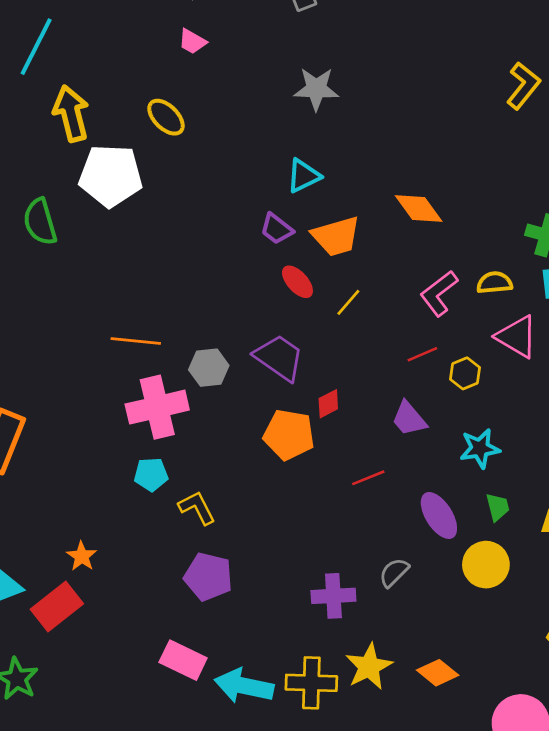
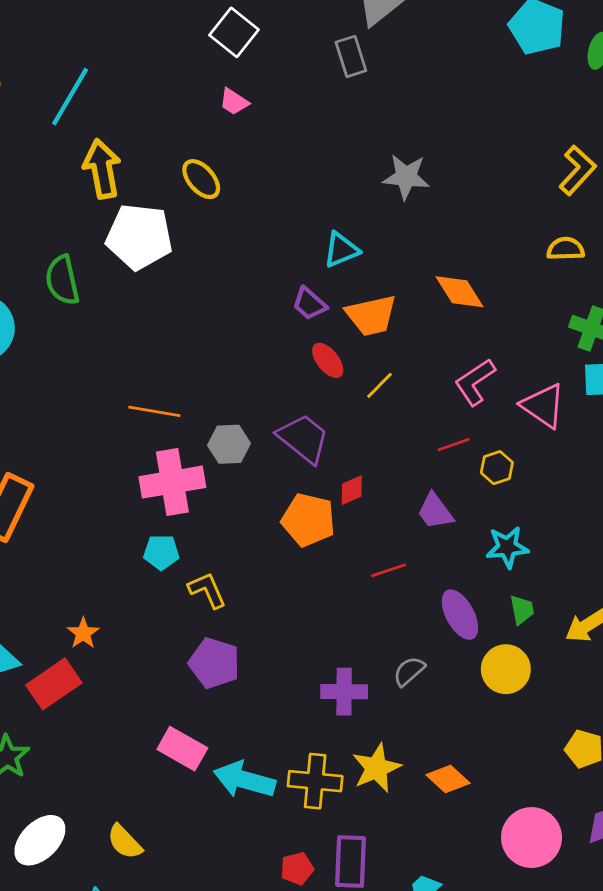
gray star: (316, 89) -> (406, 177), moved
yellow semicircle: (494, 283) -> (566, 249), moved
pink triangle: (517, 337) -> (543, 406), moved

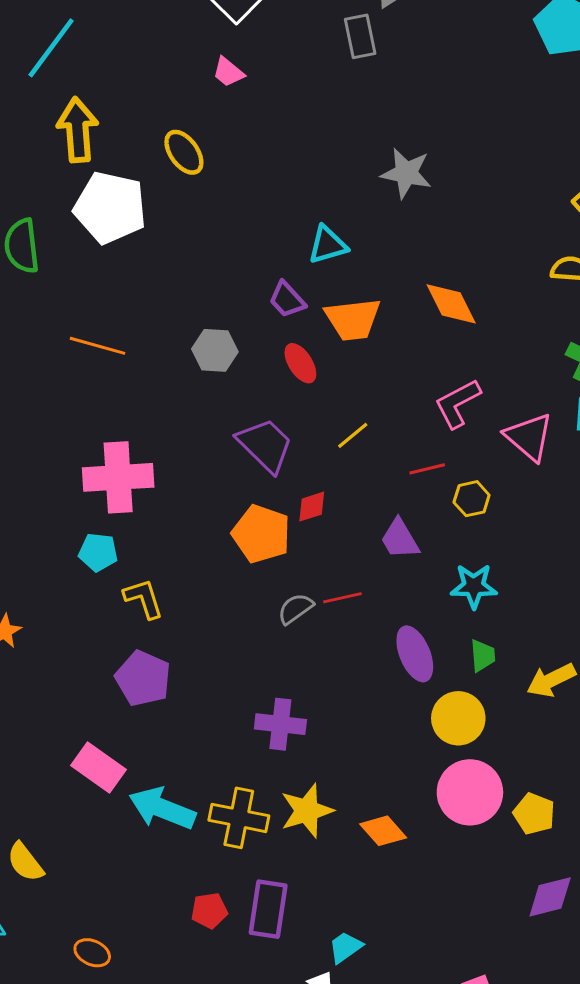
yellow line: (380, 385) -> (353, 435), moved
orange line: (154, 411) -> (98, 346), moved
gray hexagon: (229, 444) -> (215, 350), moved
gray semicircle: (409, 671) -> (295, 609), moved
pink circle: (532, 838) -> (470, 792), moved

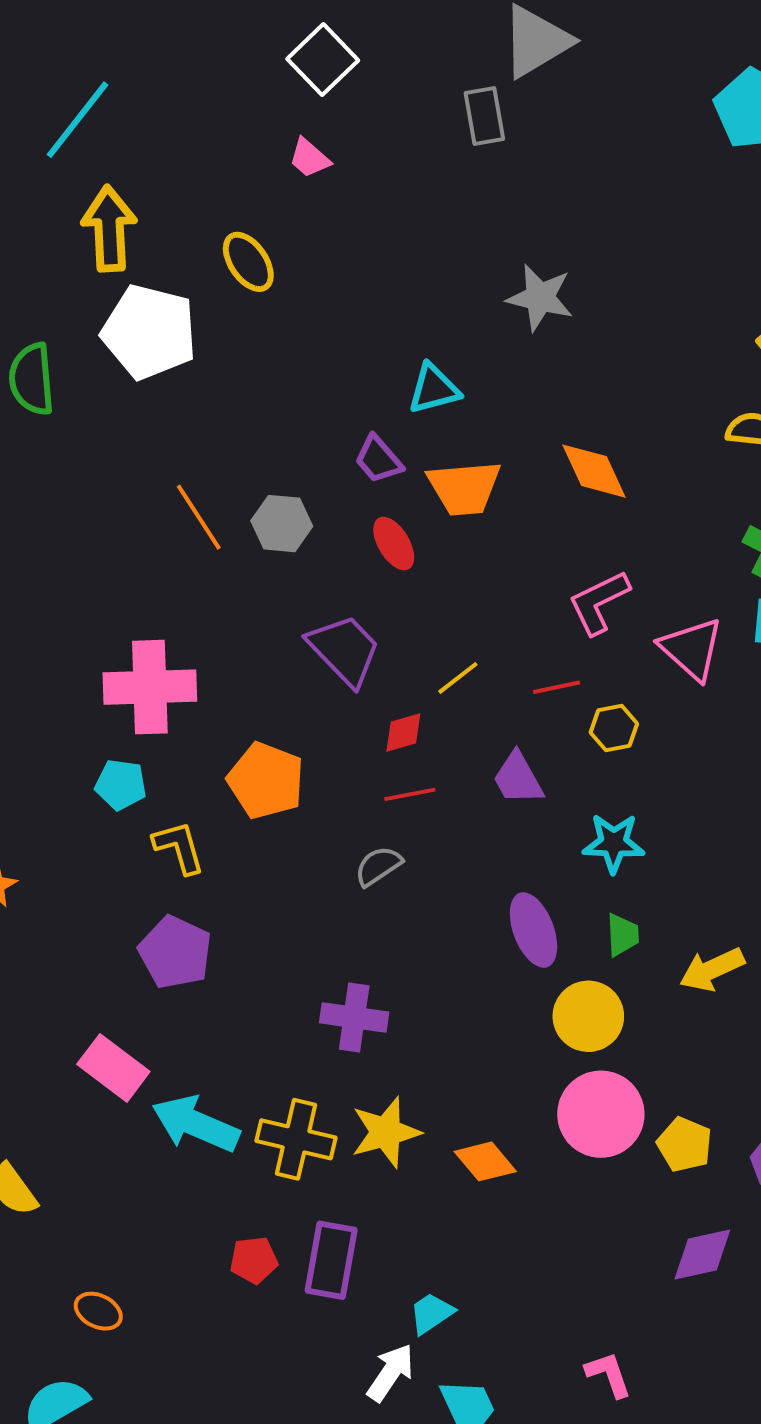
orange line: (98, 346) -> (199, 517), moved, turned 40
yellow line: (353, 435) -> (458, 678), moved
orange pentagon: (261, 534) -> (266, 781), moved
red line: (342, 598) -> (410, 794), moved

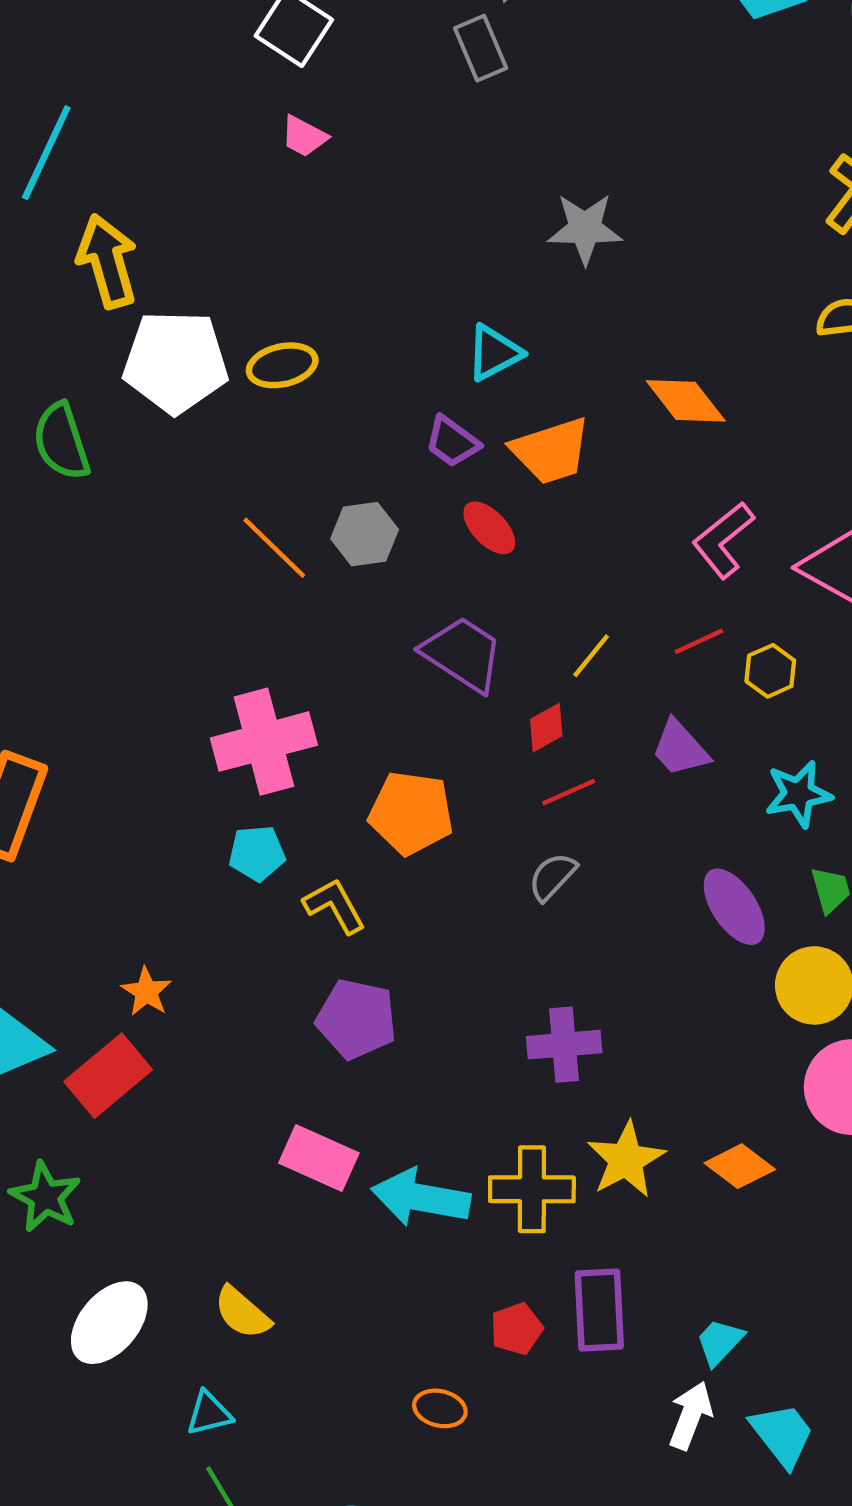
yellow ellipse: (248, 262) -> (282, 365), moved, turned -56
orange ellipse: (98, 1311) -> (440, 1408), moved

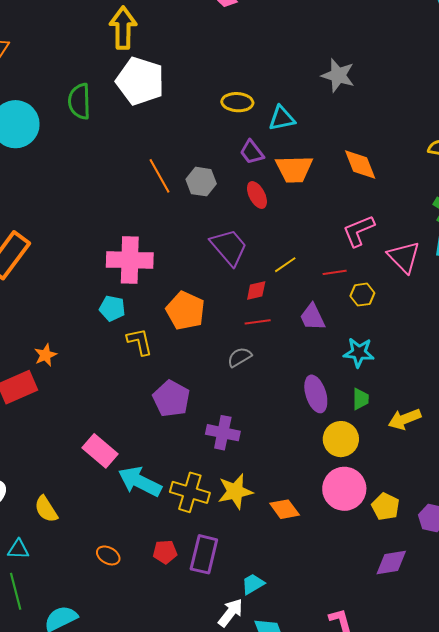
yellow ellipse: (282, 365) -> (237, 102), moved
purple pentagon: (356, 1019) -> (171, 399), moved
orange ellipse: (440, 1408) -> (108, 555), moved

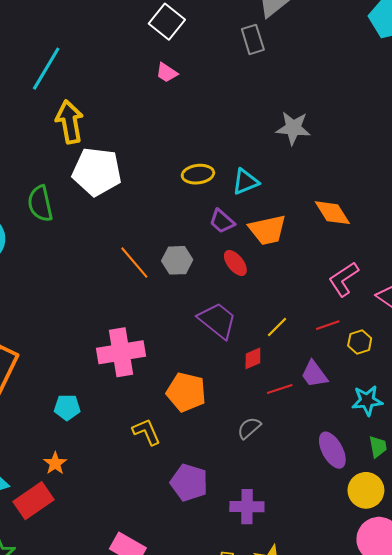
cyan pentagon: (112, 308) -> (67, 407), moved
red line: (258, 322) -> (280, 389), moved

